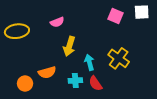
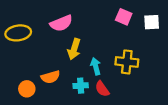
white square: (142, 12) -> (152, 22), moved
pink semicircle: (57, 22) -> (61, 23), size x1.5
yellow cross: (119, 58) -> (127, 62), turned -30

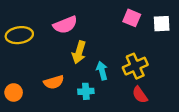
yellow cross: (127, 62) -> (135, 66), turned -30
orange circle: (27, 89) -> (14, 92), moved
red semicircle: (102, 89) -> (140, 95), moved

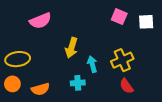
pink semicircle: (65, 25) -> (40, 21), moved
yellow ellipse: (19, 35) -> (18, 59), moved
orange semicircle: (54, 82) -> (40, 89), moved

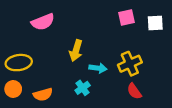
pink square: (119, 17) -> (127, 17), turned -35
cyan arrow: (92, 64) -> (98, 68), turned 112
cyan cross: (78, 83) -> (83, 88), turned -32

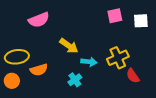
yellow arrow: (76, 50) -> (69, 46), turned -72
red semicircle: (134, 91) -> (133, 76), moved
orange semicircle: (43, 94) -> (39, 70), moved

